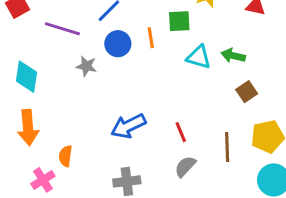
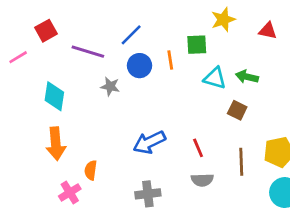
brown square: (247, 92) -> (237, 110), moved, turned -30
gray semicircle: (185, 166) -> (202, 180), turned -135

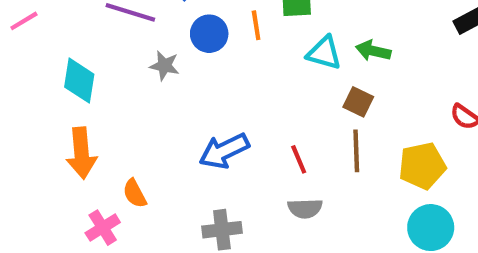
brown line: (241, 162) -> (356, 151), moved
orange semicircle: (91, 170) -> (135, 193), turned -36

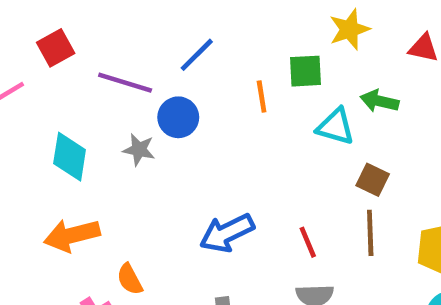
blue circle: (209, 34) -> (178, 117), moved
green arrow: (373, 51) -> (379, 101), moved
gray star: (164, 66) -> (139, 150), moved
orange arrow: (81, 153) -> (72, 235), turned 81

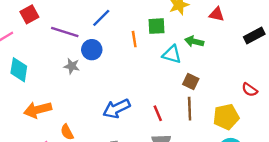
cyan diamond: (70, 157) -> (19, 70), moved

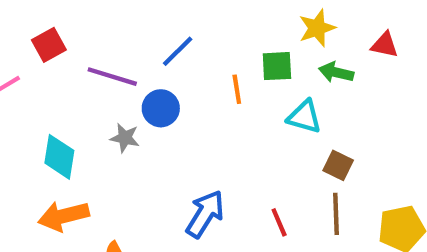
green arrow: (194, 41) -> (336, 72), moved
cyan diamond: (19, 70) -> (59, 157), moved
blue arrow: (117, 109) -> (205, 214), turned 148

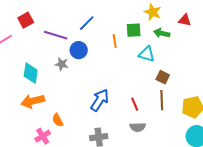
yellow star: (317, 28) -> (153, 12), turned -30

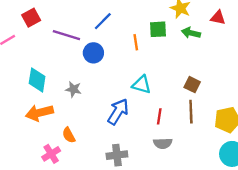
cyan triangle: (147, 54) -> (142, 85), moved
gray star: (62, 64) -> (73, 89), moved
red line: (135, 104) -> (159, 116), turned 32

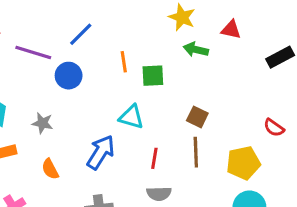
green square: (158, 29) -> (153, 76), moved
orange semicircle: (69, 135) -> (50, 169), moved

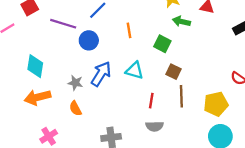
green square: (153, 76) -> (162, 44), moved, turned 30
brown square: (197, 117) -> (174, 72), moved
gray star: (42, 123) -> (75, 83), moved
blue arrow: (101, 152) -> (101, 74), moved

